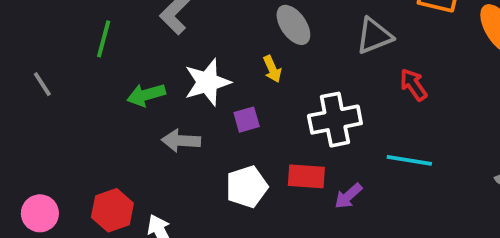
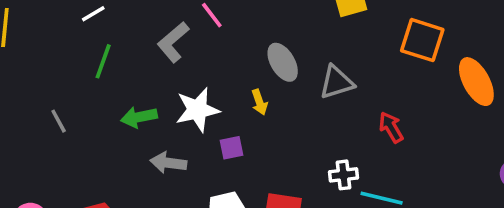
gray triangle: (374, 36) -> (337, 82), moved
gray line: (42, 84) -> (59, 121), moved
white cross: (335, 120) -> (344, 175), moved, size x0.6

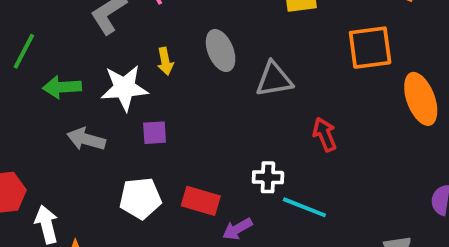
orange square: (422, 40) -> (370, 48), turned -33
green line: (103, 61) -> (24, 51), moved
yellow arrow: (259, 102) -> (165, 61), moved

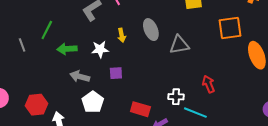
white star: (124, 88) -> (100, 49), size x0.7
red arrow: (325, 134) -> (209, 84), moved
white pentagon: (140, 198) -> (93, 102), moved, turned -30

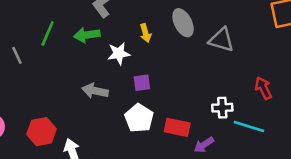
gray triangle: (179, 45) -> (221, 40), turned 30
green arrow: (67, 49) -> (87, 35), moved
white pentagon: (93, 102) -> (139, 118), moved

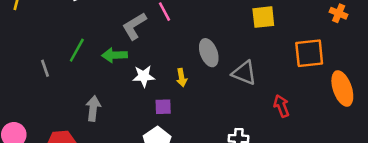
yellow arrow: (145, 33) -> (182, 78), moved
red arrow: (263, 88) -> (281, 106), moved
gray arrow: (95, 91) -> (93, 108), moved, turned 80

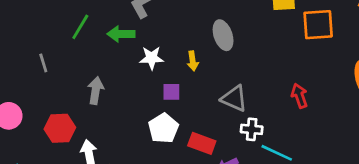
orange square: (309, 53) -> (318, 25), moved
gray line: (45, 68) -> (43, 63), moved
gray triangle: (244, 73) -> (234, 99), moved

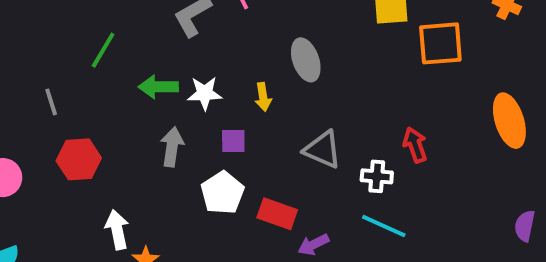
green arrow: (121, 34) -> (158, 87), moved
gray arrow: (96, 91) -> (172, 147), moved
red hexagon: (60, 128) -> (79, 159), moved
white cross: (252, 129) -> (377, 176), moved

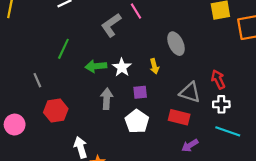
white star: (205, 93) -> (122, 67), turned -30
red arrow: (415, 145) -> (218, 79), moved
red rectangle: (277, 214) -> (179, 117), moved

